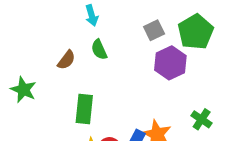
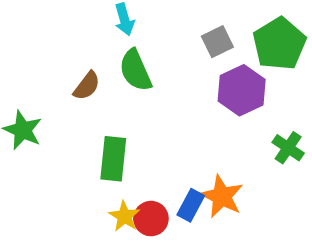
green semicircle: (99, 50) -> (135, 70), size x1.4
green cross: (202, 119) -> (288, 148), moved

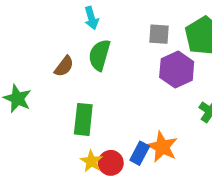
gray square: (217, 42) -> (159, 34), turned 30
green semicircle: (135, 70) -> (99, 55), turned 40

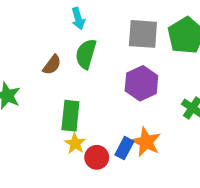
gray square: (159, 34) -> (143, 34), size x1.5
purple hexagon: (177, 70) -> (141, 83), moved
yellow star: (91, 161) -> (75, 143), moved

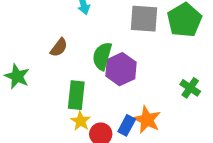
green semicircle: (86, 54) -> (102, 56), moved
purple hexagon: (141, 83) -> (121, 69), moved

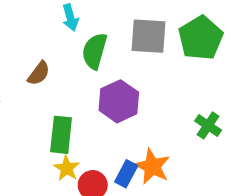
green semicircle: (102, 56) -> (95, 51), moved

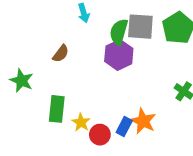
green semicircle: (95, 51) -> (119, 32), moved
purple hexagon: (119, 101) -> (119, 55), moved
green rectangle: (61, 135) -> (57, 109), moved

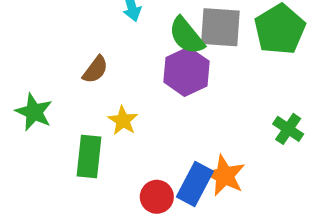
green semicircle: (119, 32) -> (186, 36), turned -55
yellow star: (81, 122) -> (123, 120), moved
blue rectangle: (124, 126) -> (195, 184), size x1.4

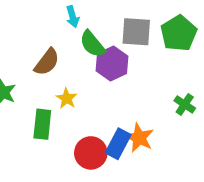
green semicircle: (186, 36) -> (92, 44), moved
brown semicircle: (95, 70) -> (47, 62), size x1.4
red circle: (157, 197) -> (91, 153), size x1.4

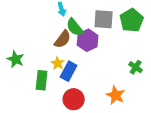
brown semicircle: (47, 62) -> (63, 39), moved
orange star: (139, 138) -> (116, 95), moved
blue rectangle: (118, 144) -> (69, 71), moved

